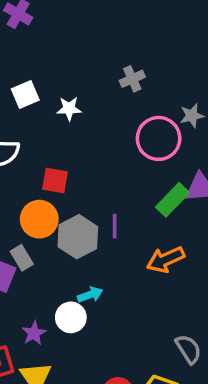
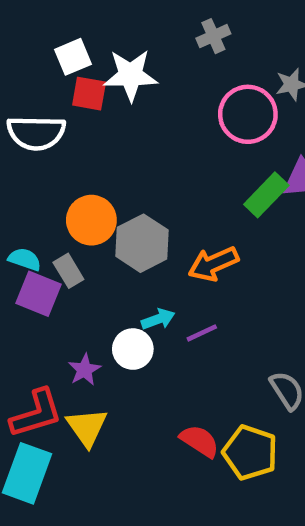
white star: (69, 109) -> (131, 75), size x1.6
red square: (55, 181) -> (89, 94), moved
purple line: (115, 226) -> (202, 333), moved, turned 65
orange arrow: (166, 259) -> (213, 264), moved

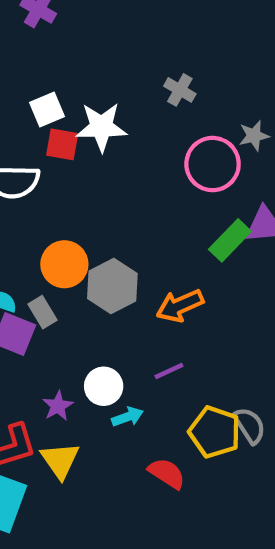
gray cross: (213, 36) -> (180, 90), turned -36
cyan arrow: (158, 319) -> (128, 417), moved
yellow pentagon: (250, 453) -> (215, 432), moved

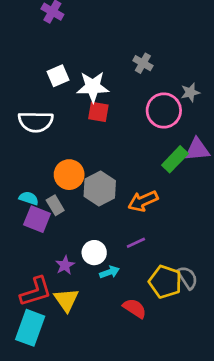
red square: (62, 144) -> (98, 112), moved

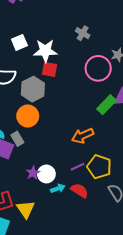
gray hexagon: (100, 189) -> (33, 89), moved
purple star: (65, 265) -> (33, 173), moved
yellow pentagon: (165, 282) -> (99, 167), moved
red semicircle: (135, 308) -> (80, 191), moved

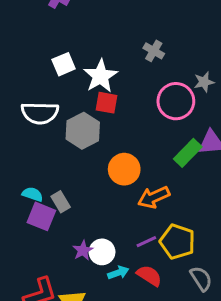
white star: (45, 51) -> (101, 76), turned -30
orange circle: (28, 116) -> (124, 169), moved

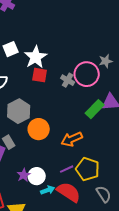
gray cross: (154, 51) -> (68, 80), moved
gray hexagon: (83, 131) -> (19, 111), moved
orange circle: (124, 169) -> (39, 129), moved
red semicircle: (149, 276) -> (69, 192), size x1.4

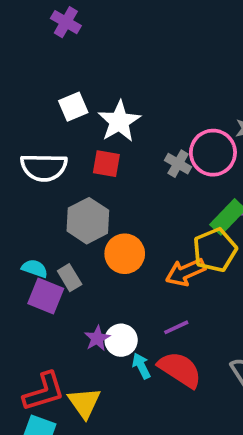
red square: (40, 75) -> (106, 164), moved
yellow pentagon: (88, 169) -> (215, 250), moved, turned 30
cyan arrow: (48, 190) -> (141, 366), turned -96

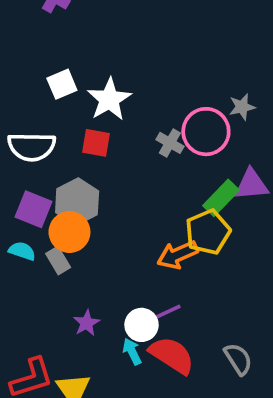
orange circle: (125, 254) -> (69, 232), moved
purple square: (46, 296) -> (33, 209), moved
white circle: (121, 340) -> (142, 325), moved

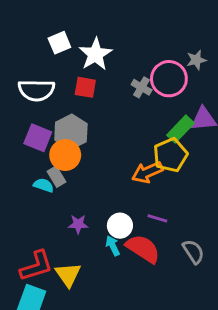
cyan semicircle: (22, 251) -> (44, 185), moved
purple line: (168, 312) -> (157, 218), moved, turned 42
purple star: (87, 323) -> (78, 224), turned 30

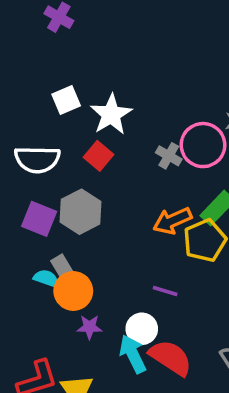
red square: (85, 87) -> (99, 156), turned 30
orange circle: (65, 155) -> (73, 291), moved
orange arrow: (147, 172) -> (172, 221), moved
purple line: (157, 218) -> (165, 291), moved
cyan arrow: (113, 246) -> (133, 354), size x1.5

